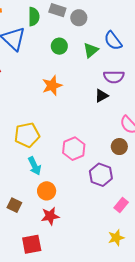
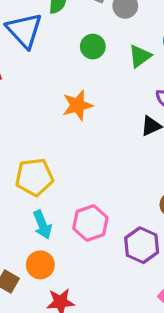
pink hexagon: (74, 149) -> (90, 223), moved
orange circle: (47, 191) -> (40, 265), moved

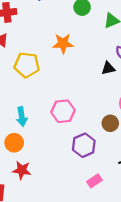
yellow pentagon: (34, 177) -> (27, 65), moved
pink hexagon: (90, 223) -> (63, 111), moved

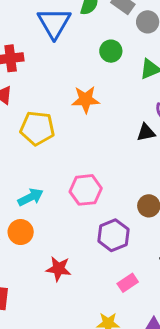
cyan arrow: (22, 117) -> (31, 197), turned -108
red star: (22, 170) -> (58, 269), moved

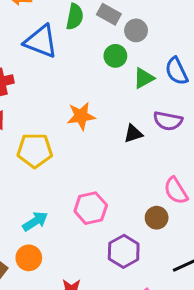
blue triangle: (54, 23) -> (41, 41), turned -33
green circle: (111, 51) -> (115, 56), moved
black triangle: (146, 133) -> (133, 134), moved

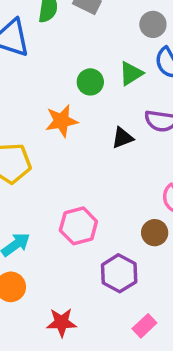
gray circle: (136, 30) -> (153, 24), moved
green circle: (115, 56) -> (90, 82), moved

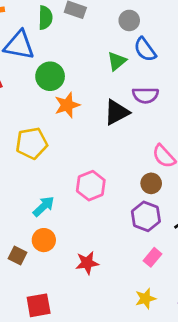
green circle: (90, 82) -> (50, 76), moved, size x1.4
black triangle: (122, 138) -> (117, 112), size x1.5
purple hexagon: (119, 273) -> (146, 216), moved

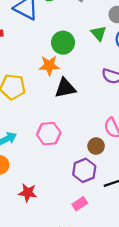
green triangle: (117, 61) -> (99, 33), moved, turned -49
green circle: (50, 76) -> (63, 43), moved
black triangle: (117, 112) -> (65, 88), moved

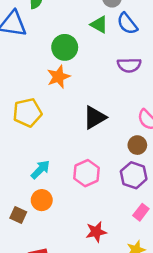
black triangle: (65, 88) -> (95, 118), moved
pink hexagon: (49, 134) -> (87, 173), moved
red star: (28, 193) -> (96, 232), moved

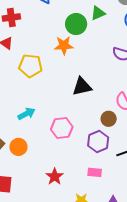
green triangle: (99, 25) -> (98, 13), moved, turned 49
orange circle: (42, 200) -> (18, 147), moved
pink rectangle: (141, 212) -> (95, 172), turned 40
red star: (96, 232) -> (55, 177), turned 30

